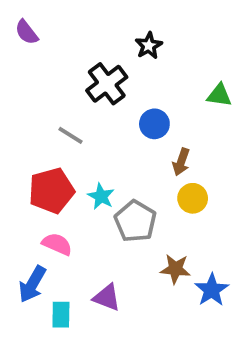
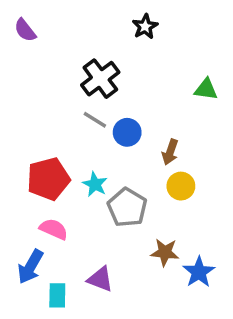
black star: (149, 46) -> (145, 27), moved
blue circle: (154, 124) -> (127, 132), moved
gray line: (70, 135) -> (95, 120), moved

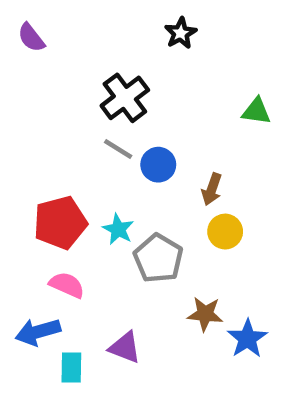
blue arrow: (30, 267) -> (38, 332), turned 44

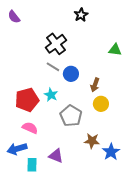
cyan star: (118, 229) -> (51, 95), moved

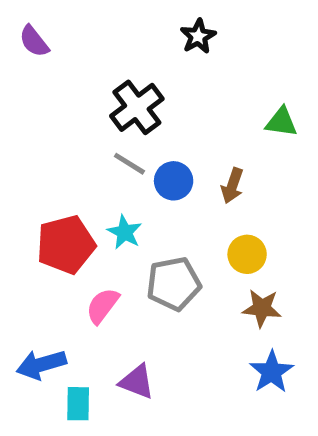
brown arrow: (95, 85) -> (232, 186), moved
gray pentagon: (71, 116) -> (174, 284), turned 30
pink semicircle: (30, 128) -> (103, 306), moved, turned -77
brown star: (92, 141) -> (262, 308), moved

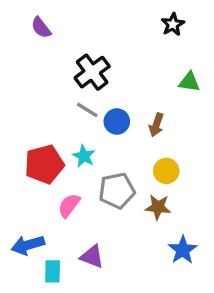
black star: (198, 36) -> (173, 24), moved
purple semicircle: (34, 41) -> (41, 28), moved
brown star: (262, 308) -> (158, 207), moved

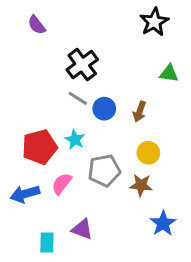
black star: (173, 24) -> (154, 22), size x1.4
blue arrow: (28, 245) -> (25, 194), moved

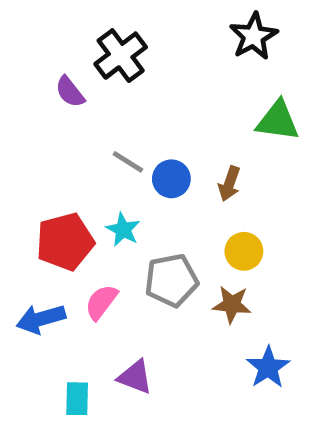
purple semicircle: (37, 25) -> (70, 92), moved
black cross: (82, 65) -> (121, 56), moved
green triangle: (169, 73) -> (278, 121), size x1.4

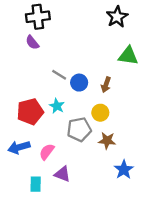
black cross: (121, 56) -> (38, 17), moved, turned 30
yellow circle: (244, 251) -> (100, 113), moved
pink semicircle: (101, 302) -> (47, 152), moved

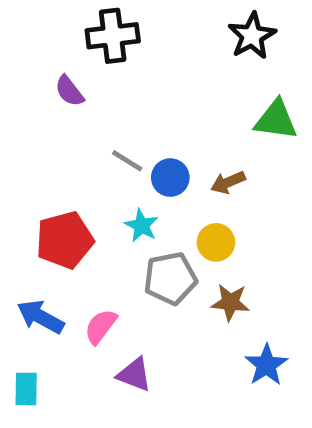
black cross: (38, 17) -> (113, 36), moved
brown arrow: (106, 85) -> (228, 182), turned 48
cyan star: (57, 106) -> (141, 226), moved
blue arrow: (19, 147) -> (41, 317), turned 45
cyan rectangle: (36, 184) -> (26, 389), moved

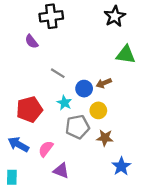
blue circle: (170, 178) -> (84, 89), moved

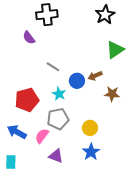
green triangle: (126, 55) -> (115, 50), turned -42
yellow circle: (98, 110) -> (90, 128), moved
gray pentagon: (78, 127) -> (58, 119), moved
brown star: (105, 138) -> (112, 94), moved
blue star: (121, 166) -> (91, 152), moved

